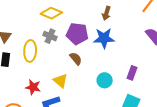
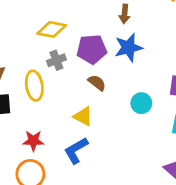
gray cross: (50, 36) -> (56, 60), turned -32
red star: (33, 87) -> (33, 141), moved

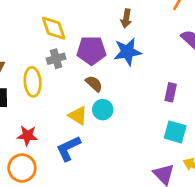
yellow diamond: (52, 29) -> (54, 28), turned 56
cyan circle: (141, 103) -> (103, 110), moved

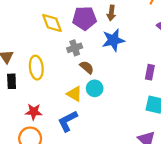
purple pentagon: (91, 51) -> (84, 18), moved
gray cross: (56, 59) -> (75, 48), moved

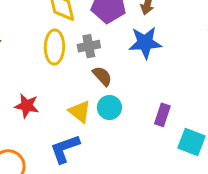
yellow ellipse: (36, 68) -> (54, 47), moved
purple rectangle: (150, 72) -> (162, 115), moved
red star: (34, 112) -> (27, 106), moved

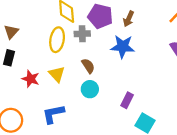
gray cross: (89, 46) -> (82, 34), moved
yellow triangle: (80, 112) -> (57, 74), moved

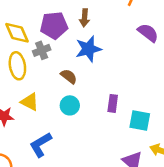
brown semicircle: (88, 66) -> (69, 76), moved

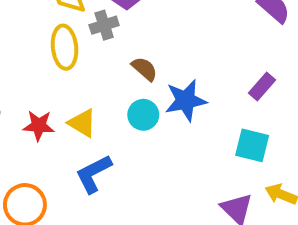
blue star: (88, 49) -> (186, 100), moved
yellow triangle: (30, 102) -> (82, 123), moved
purple rectangle: (113, 103) -> (262, 87), moved, turned 30

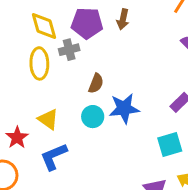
brown semicircle: (144, 69) -> (96, 83), turned 66
red star: (39, 126) -> (17, 137), moved, turned 30
cyan square: (252, 145) -> (170, 144), turned -35

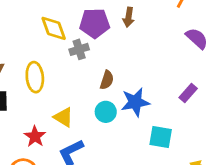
yellow ellipse: (39, 63) -> (35, 77), moved
cyan square: (170, 144) -> (161, 137), moved, turned 30

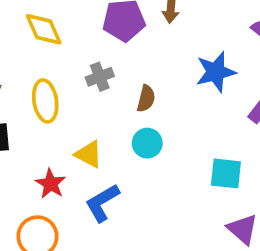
yellow diamond: (54, 28) -> (44, 29), moved
gray cross: (79, 49) -> (100, 77), moved
blue star: (135, 102) -> (216, 72), moved

